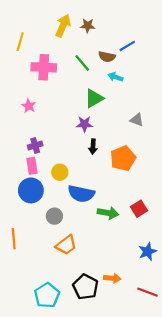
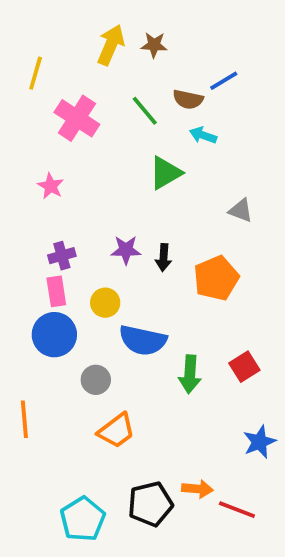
pink cross: (44, 67) -> (77, 118), turned 30
purple star: (84, 124) -> (126, 250), moved
green arrow: (108, 213) -> (190, 374), turned 84
black pentagon: (85, 287) -> (150, 504), turned 30
red line: (148, 292) -> (237, 510), moved

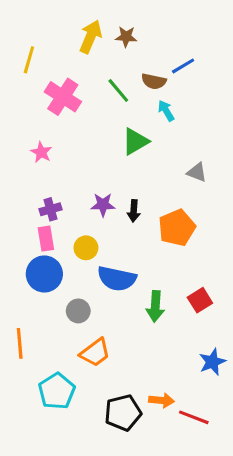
cyan arrow: (203, 135) -> (166, 111), turned 40
cyan pentagon: (83, 519) -> (57, 391), moved

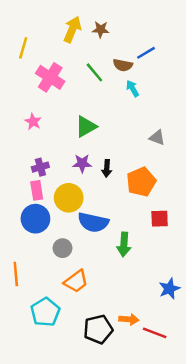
green triangle: (135, 141) -> (86, 127), moved
yellow circle: (86, 248) -> (69, 198), size x1.5
red square: (200, 300) -> (160, 219), moved, turned 30

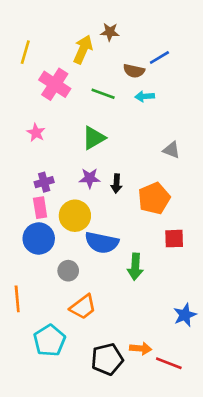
yellow arrow: (72, 29) -> (83, 49), moved
green line: (94, 72) -> (103, 94), moved, turned -30
cyan arrow: (133, 88) -> (145, 96), turned -63

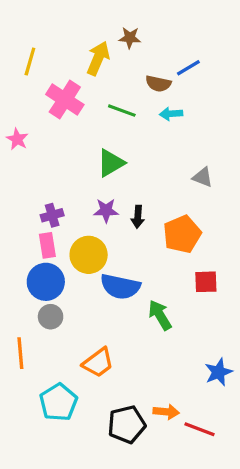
pink star: (36, 133) -> (17, 139), moved
green arrow: (135, 267) -> (160, 315), turned 145
gray circle: (68, 271) -> (51, 317), moved

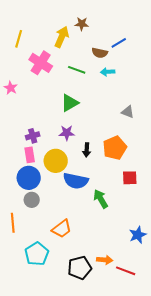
black arrow: (138, 217) -> (87, 150), moved

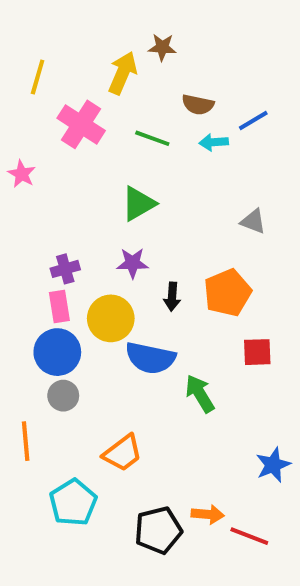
blue line: (119, 43) -> (253, 120), moved

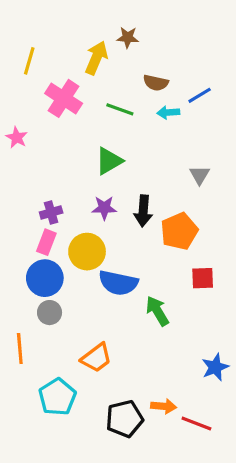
gray triangle: (253, 221) -> (200, 175), turned 40
black arrow: (172, 297) -> (143, 211), moved, size x1.4
pink rectangle: (59, 307) -> (46, 242), turned 30

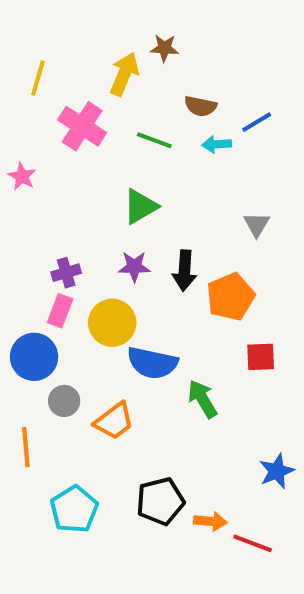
blue circle: (45, 278) -> (34, 357), moved
orange trapezoid: (96, 358) -> (114, 421), moved
black pentagon: (125, 419) -> (160, 501), moved

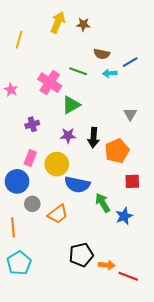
yellow arrow: (124, 74) -> (58, 22), moved
pink cross: (82, 126) -> (50, 83), moved
purple cross: (66, 273) -> (32, 124), moved
blue star: (277, 471) -> (124, 216), moved
cyan pentagon: (74, 509) -> (19, 263), moved

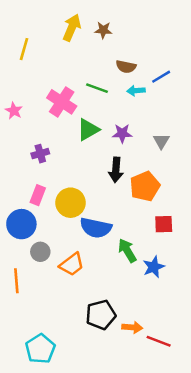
purple star: (68, 136) -> (122, 133), moved
cyan pentagon: (19, 263) -> (40, 349), moved

